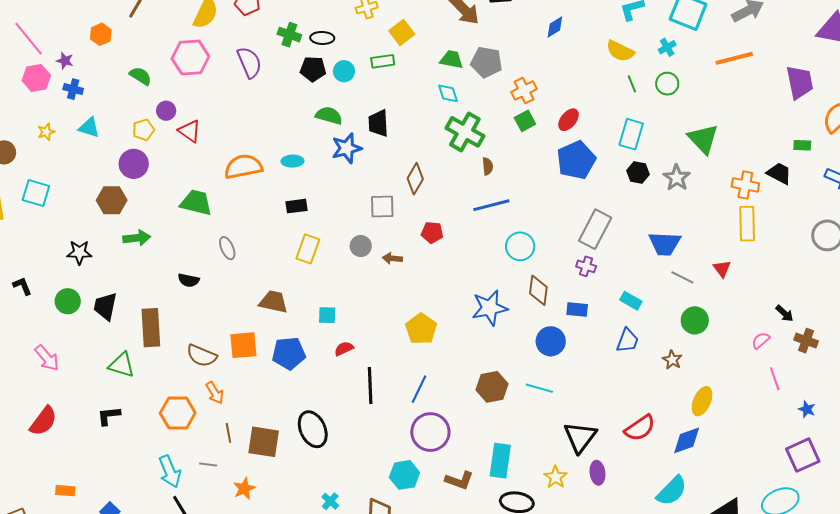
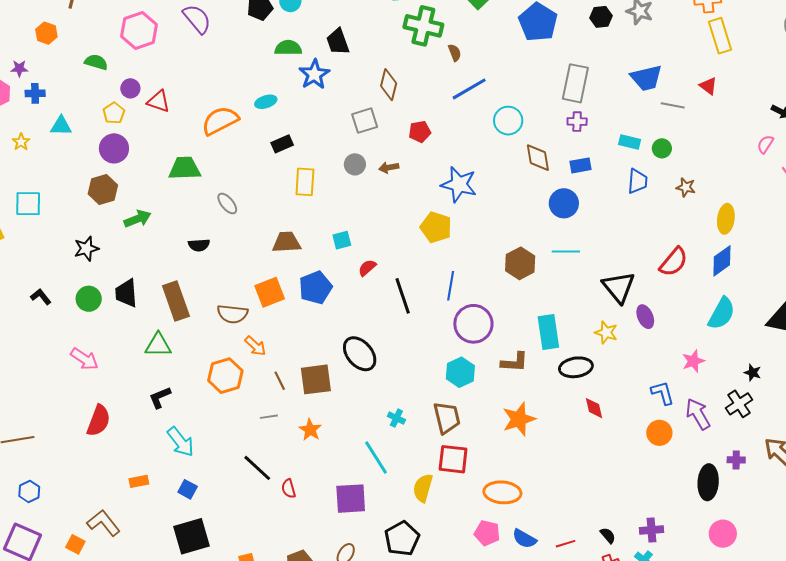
blue star: (490, 308) -> (459, 184), moved, turned -30
green circle: (695, 320) -> (662, 148), moved, size x0.7
cyan arrow: (170, 471) -> (181, 442), moved

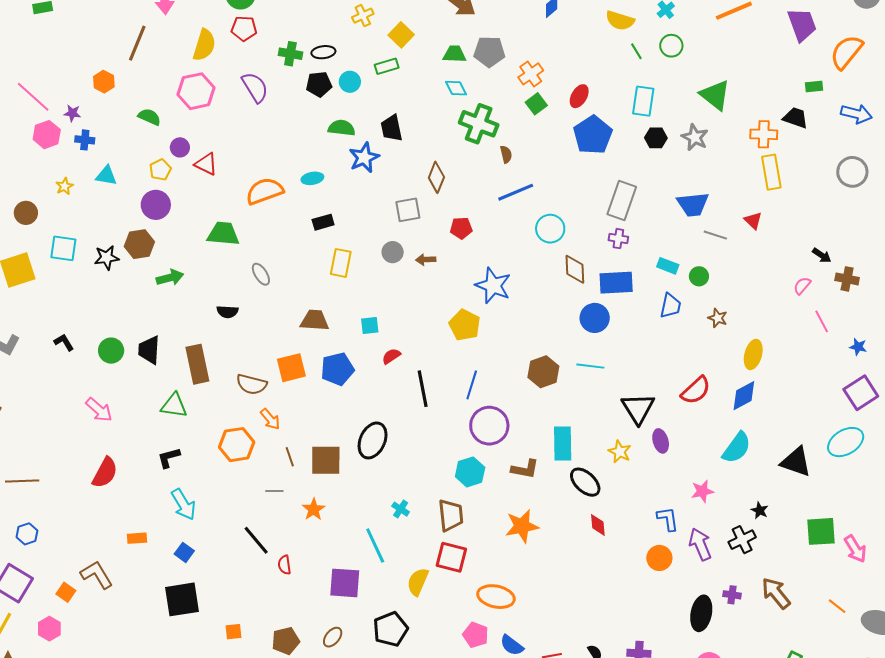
blue rectangle: (580, 165) -> (616, 283), size x1.6
black star: (86, 249) -> (107, 258), moved
black ellipse: (360, 354) -> (373, 440), turned 57
black ellipse: (576, 367) -> (585, 482), turned 44

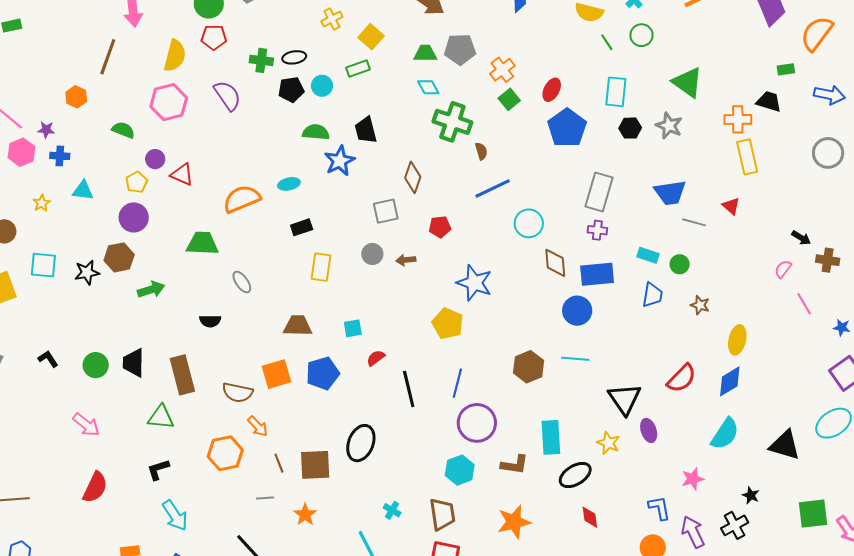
black ellipse: (585, 482) -> (575, 475), turned -72

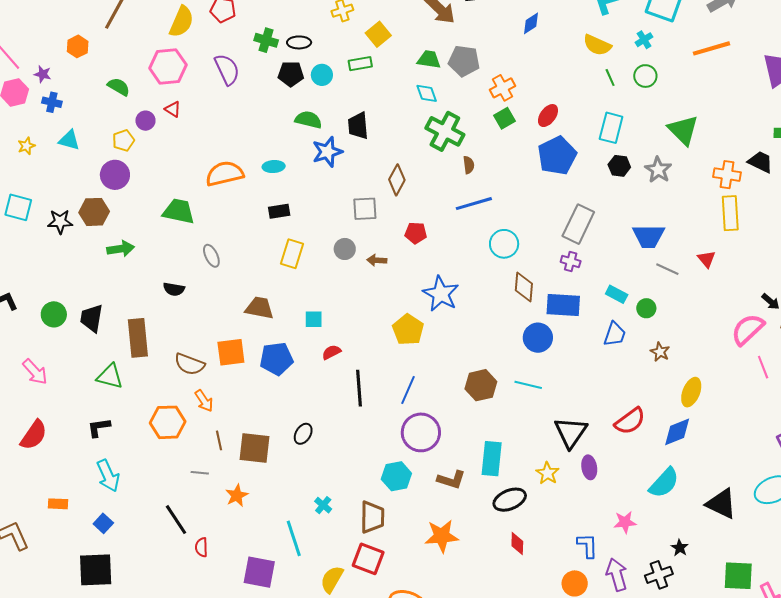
red triangle: (182, 174) -> (173, 109), moved, size x0.7
pink semicircle: (783, 269) -> (748, 329), size x1.8
black ellipse: (361, 443) -> (303, 434), size x0.6

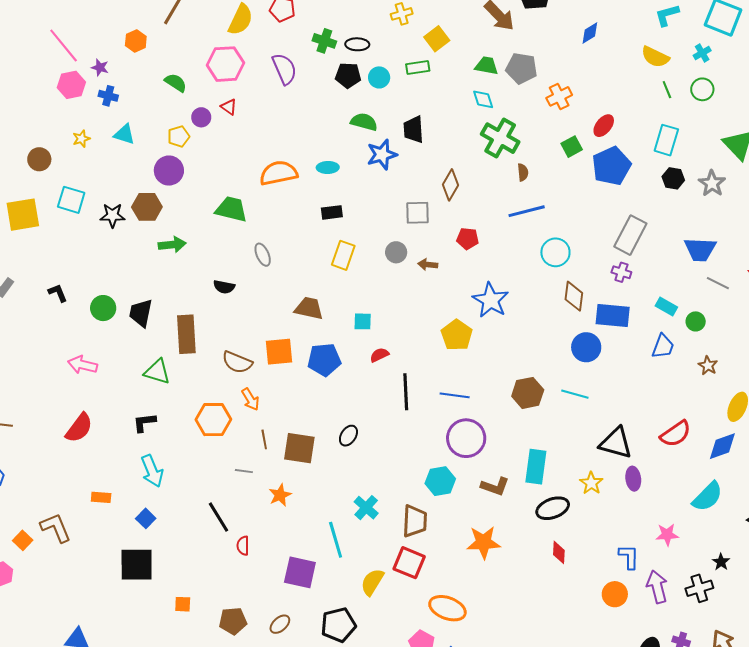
green square: (505, 118) -> (572, 147), moved
pink arrow: (35, 372) -> (82, 365), turned 144
blue line: (408, 390) -> (455, 395), turned 72
black triangle: (571, 432) -> (616, 443), turned -51
cyan cross: (323, 505) -> (366, 508), size x1.4

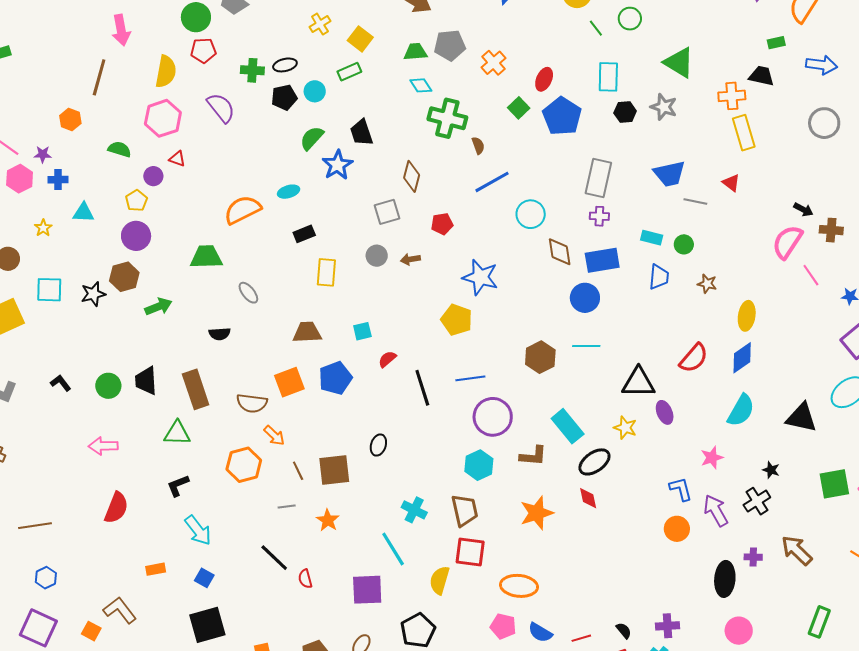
green semicircle: (364, 122) -> (312, 138), turned -48
cyan rectangle: (536, 467) -> (568, 426), turned -32
red diamond: (559, 552) -> (588, 498), moved

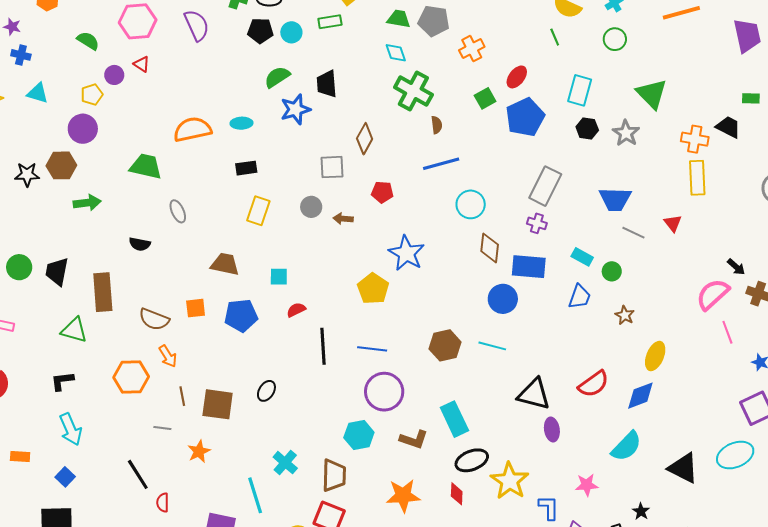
green line: (596, 28) -> (555, 37), moved
orange square: (289, 382) -> (196, 308), size x0.7
yellow star: (625, 428) -> (510, 481), moved, size x1.6

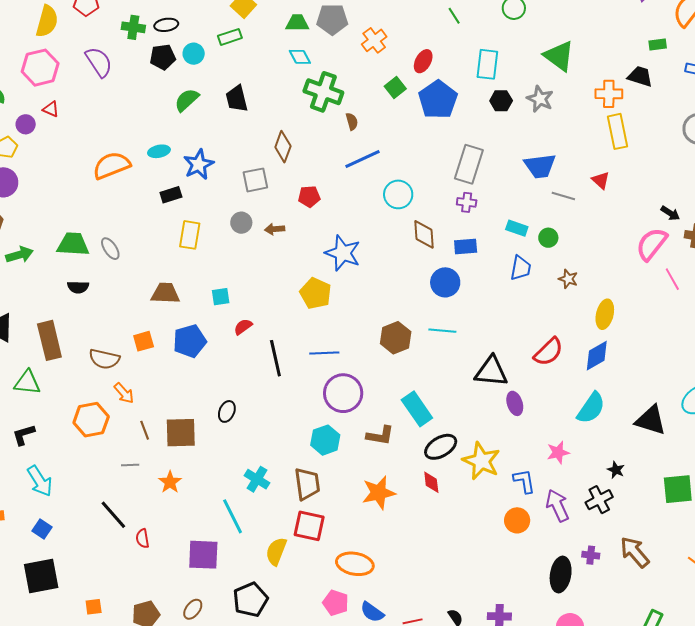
blue star: (295, 109) -> (199, 165), moved
green trapezoid: (146, 166) -> (73, 244), moved
blue rectangle: (529, 267) -> (466, 246), size x0.7

